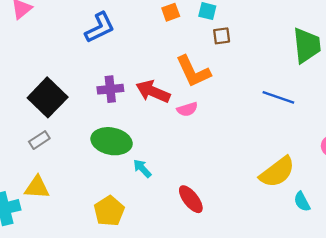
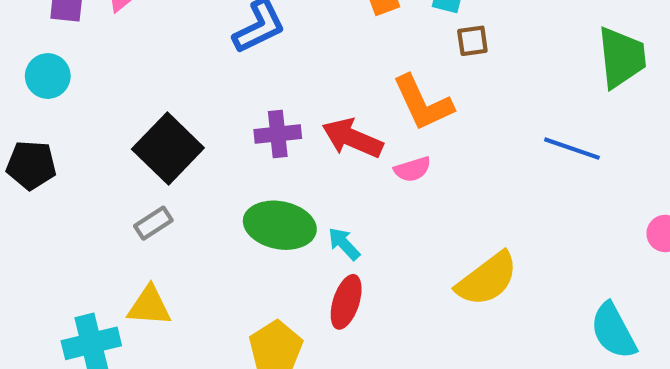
cyan arrow: (142, 168) -> (344, 244), moved
yellow semicircle: (277, 172) -> (487, 279), moved
red ellipse: (191, 199) -> (346, 302), moved, turned 56
cyan semicircle: (302, 202) -> (613, 331), size x1.6

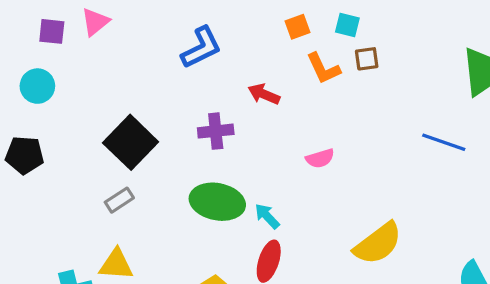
orange L-shape: (423, 103) -> (323, 68), moved, size x0.7
red arrow: (352, 138) -> (264, 94), moved, size x0.7

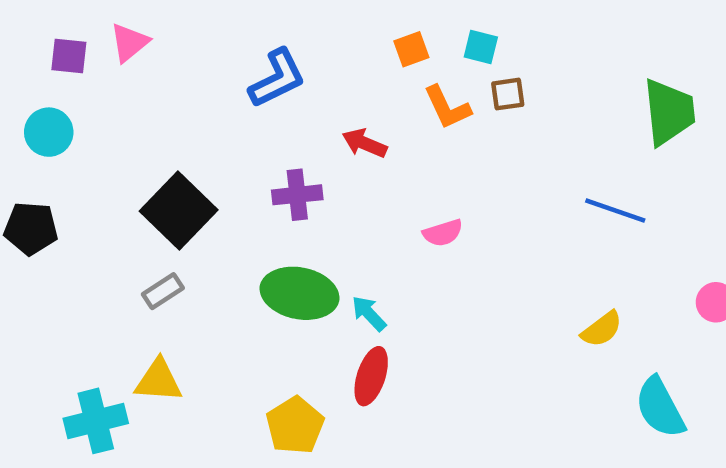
yellow semicircle: (378, 243) -> (602, 329), moved, size x0.6

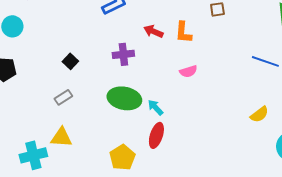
orange L-shape: (447, 107) -> (183, 32), moved, turned 30
black square: (179, 210) -> (70, 61), size x0.5

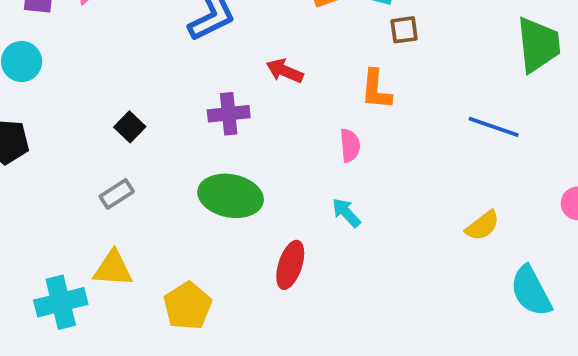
orange L-shape: (183, 32) -> (376, 89), moved
pink semicircle: (188, 71) -> (350, 145), turned -78
cyan arrow: (155, 107) -> (346, 213), moved
yellow pentagon: (122, 157) -> (188, 306), moved

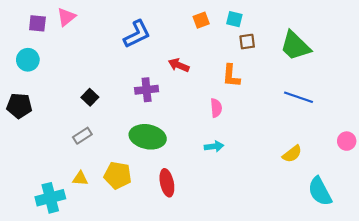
green trapezoid: (538, 45) -> (295, 46), moved, turned 140
cyan arrow: (346, 213) -> (214, 146), turned 126
red ellipse: (290, 265) -> (167, 183), moved, turned -30
yellow triangle: (113, 269) -> (80, 179), size x0.7
yellow pentagon: (188, 306) -> (118, 175), moved, turned -30

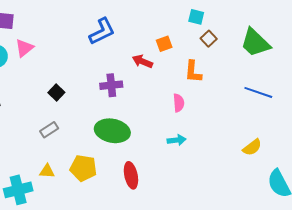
pink triangle: (66, 17) -> (24, 48), moved
orange square: (201, 20) -> (164, 44), moved
brown square: (247, 42) -> (209, 39), turned -35

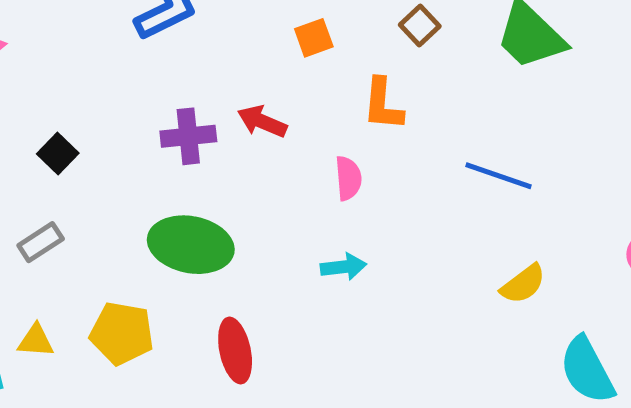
red arrow: (142, 61) -> (262, 122), moved
blue line: (258, 92) -> (498, 176), moved

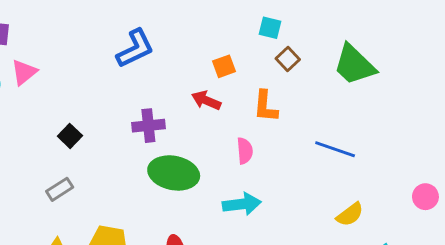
red arrow: (262, 122) -> (206, 100), moved
green ellipse: (191, 245) -> (174, 173), moved
cyan arrow: (343, 267) -> (242, 204), size x1.4

